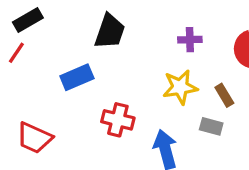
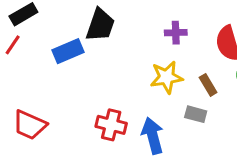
blue rectangle: (77, 77) -> (68, 51), moved
red cross: (118, 120) -> (111, 125), moved

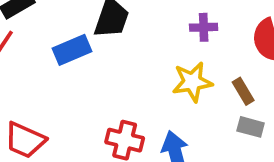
gray rectangle: (196, 114) -> (251, 127), moved

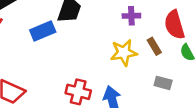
brown rectangle: (243, 91) -> (154, 46), moved

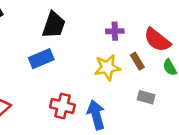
red semicircle: (174, 25) -> (157, 40), turned -36
blue rectangle: (43, 31) -> (41, 59), moved

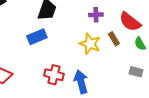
yellow star: (107, 67) -> (90, 44), turned 30
gray rectangle: (146, 97) -> (136, 72), moved

